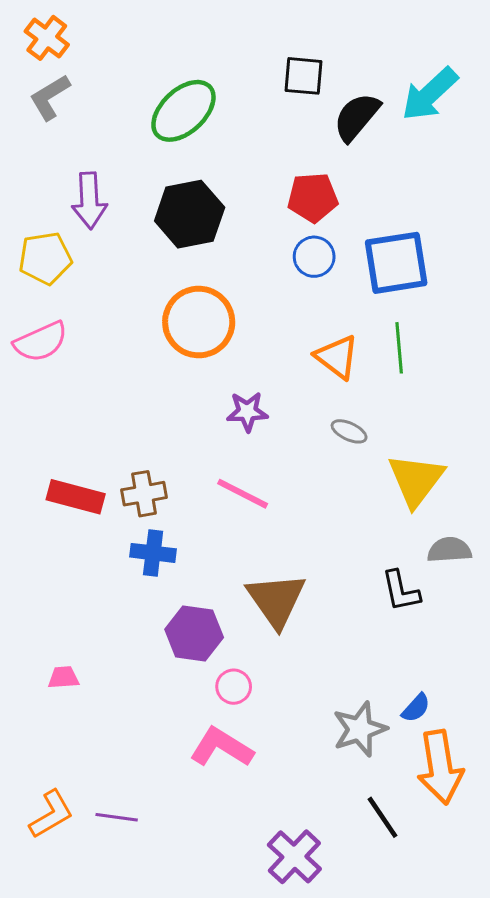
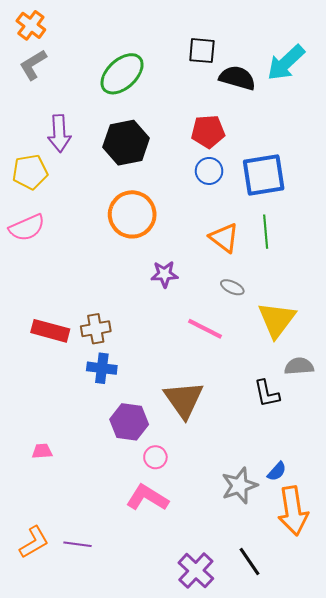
black semicircle: (357, 117) -> (237, 78), turned 66
pink line: (243, 494) -> (205, 329), moved
black line: (382, 817) -> (249, 561), moved

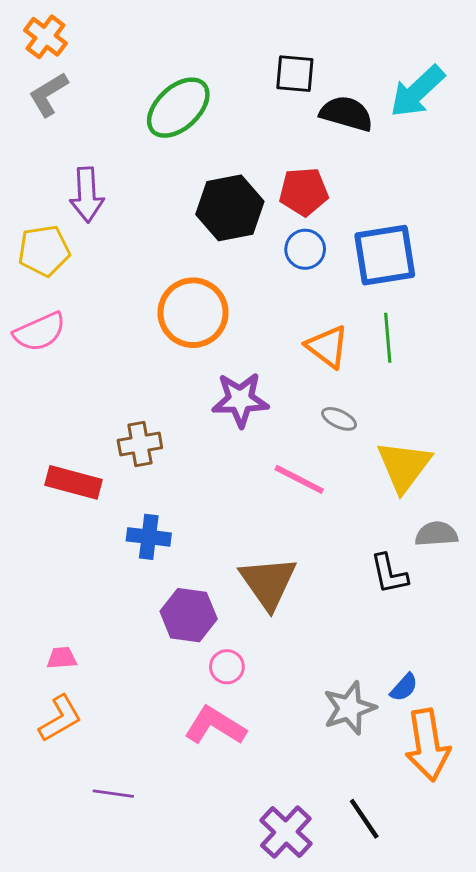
black hexagon: (126, 143) -> (230, 208), moved
purple star: (165, 274) -> (240, 400), size x1.4
brown cross: (96, 329) -> (140, 444), moved
orange L-shape: (34, 542) -> (60, 718), moved

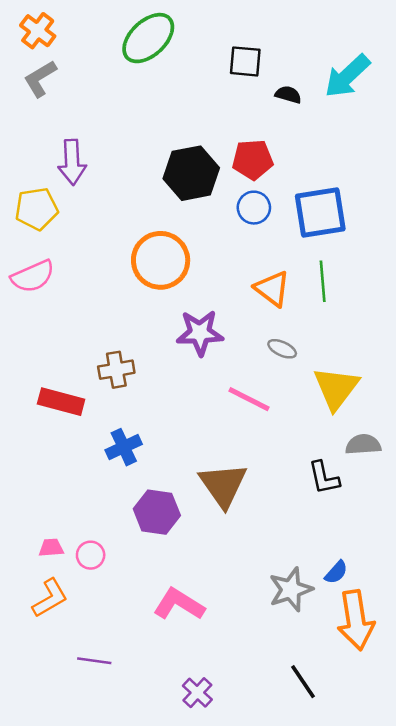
green ellipse: (178, 108) -> (148, 38), moved
black semicircle: (346, 114) -> (288, 95), size x0.6
blue cross: (149, 537) -> (124, 447), turned -32
pink circle: (227, 667) -> (91, 555), moved
purple cross: (286, 832) -> (197, 693), moved, size x0.7

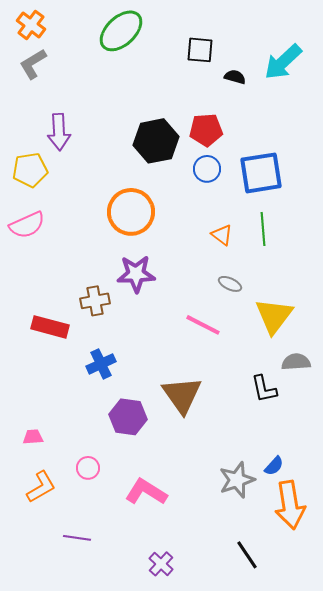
orange triangle: (272, 289) -> (222, 235), size x0.7
purple star: (200, 333) -> (136, 274), moved
pink trapezoid: (51, 548) -> (33, 437), moved
pink circle: (91, 555) -> (88, 468), moved

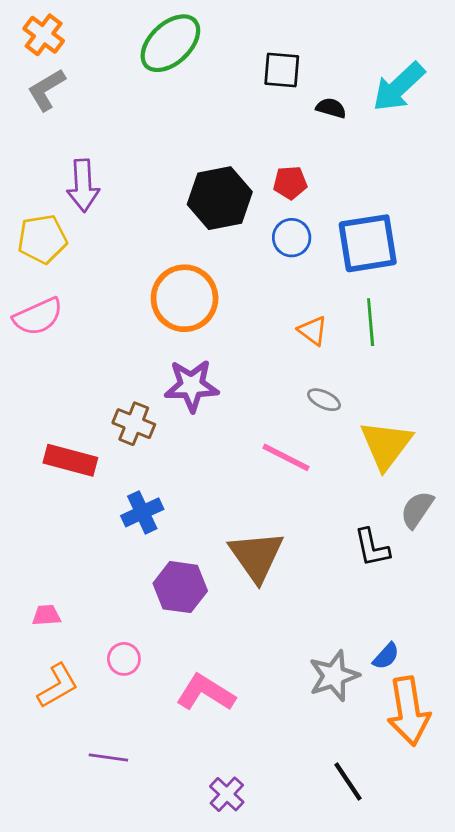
red pentagon: (206, 130) -> (290, 183), size x0.7
brown cross: (95, 301) -> (134, 424), turned 32
gray semicircle: (296, 362) -> (417, 510), turned -52

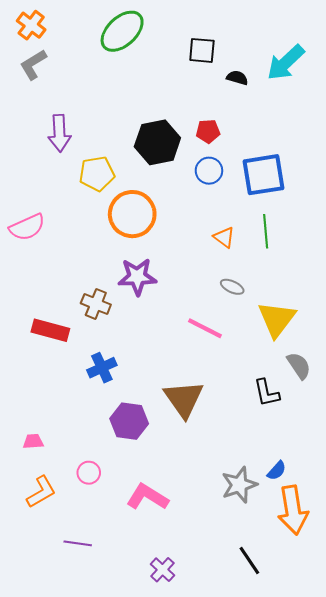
yellow pentagon: (42, 239) -> (97, 174), moved
gray semicircle: (417, 510) -> (299, 366), turned 112

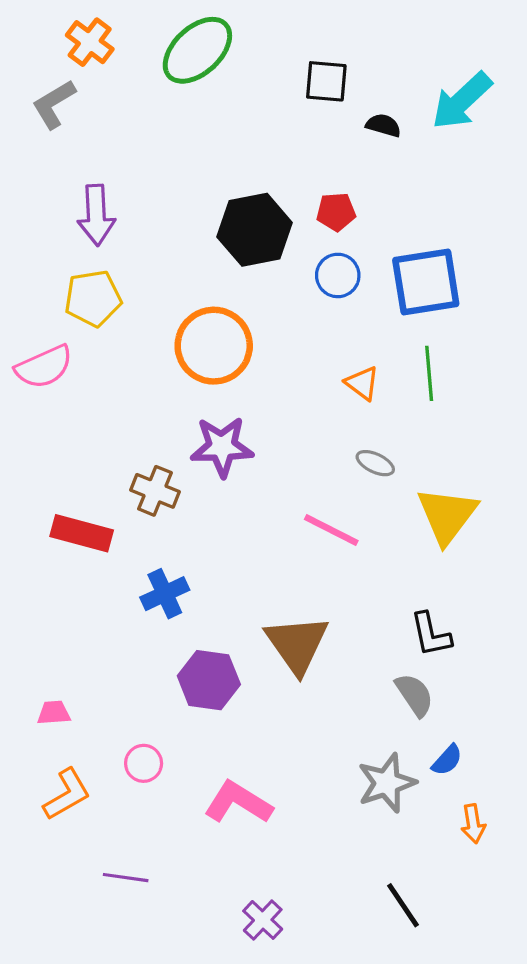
orange cross: (31, 25) -> (90, 42), moved
yellow pentagon: (97, 174) -> (93, 298), moved
gray semicircle: (299, 366) -> (414, 695), moved
orange arrow: (293, 510) -> (473, 824), size x0.5

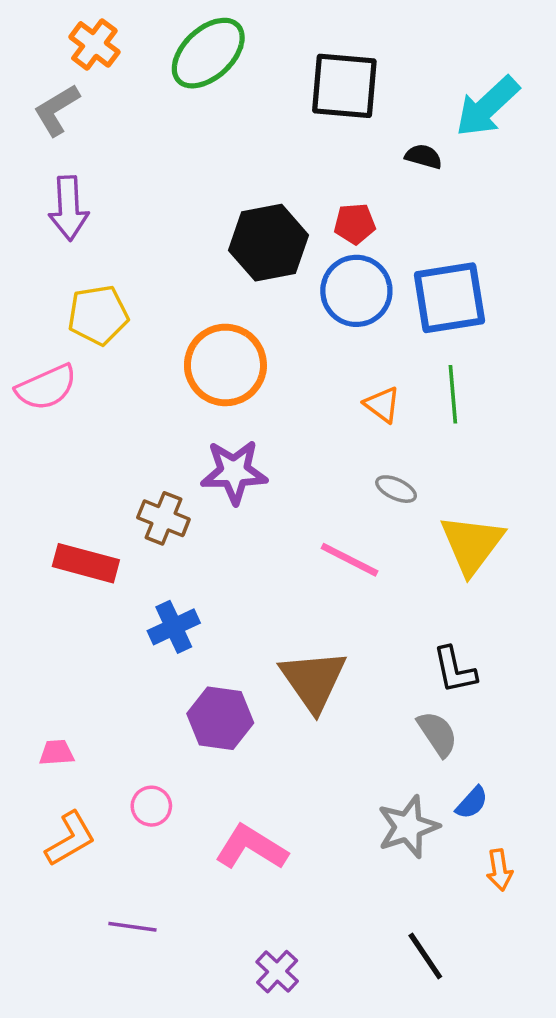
black square: (326, 81) -> (344, 86), size x1.5
black semicircle: (383, 125) -> (424, 156), moved
purple arrow: (96, 215) -> (69, 208), moved
blue circle: (338, 275) -> (356, 291), size x1.5

